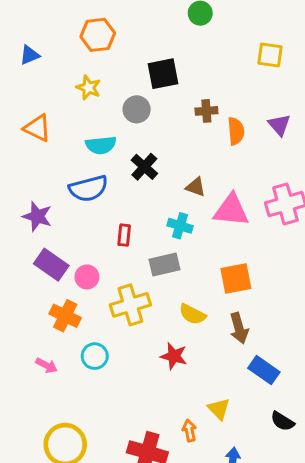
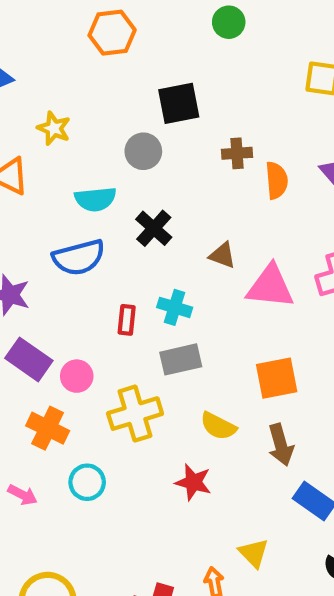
orange hexagon: (98, 35) -> (112, 33), moved
yellow star: (88, 88) -> (54, 128), moved
cyan cross: (180, 226) -> (175, 307), moved

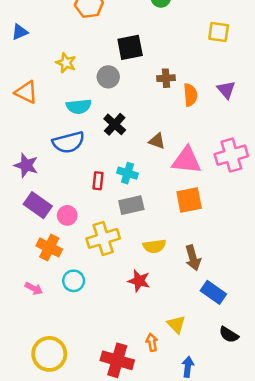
yellow star: (54, 128) -> (66, 63), moved
orange square: (277, 378) -> (189, 200), moved
yellow semicircle: (218, 426) -> (154, 246), turned -35

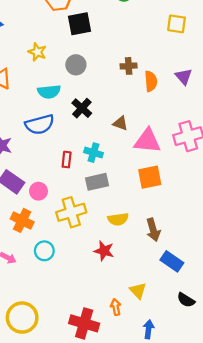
black square: (130, 47) -> (79, 24), moved

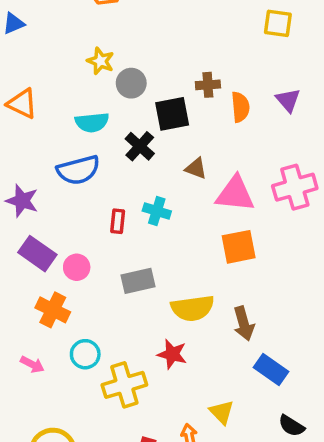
black square: (79, 24) -> (172, 114), moved
yellow star: (37, 52) -> (101, 61), moved
gray rectangle: (97, 182) -> (138, 281), moved
yellow cross: (71, 212) -> (124, 385), moved
yellow semicircle: (118, 219) -> (193, 308), size x1.4

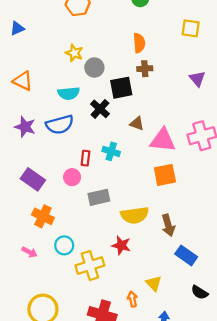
orange semicircle: (240, 107) -> (139, 43), moved
purple star: (22, 201) -> (25, 127), moved
pink circle: (77, 267) -> (72, 177), moved

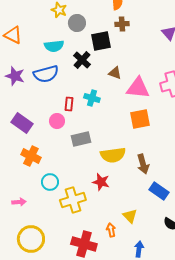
pink arrow: (30, 252) -> (19, 202), moved, turned -32

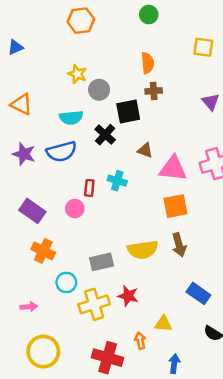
gray rectangle: (81, 139) -> (101, 262), moved
brown arrow: (143, 164) -> (179, 245), moved
red star: (101, 182) -> (128, 296), moved
yellow triangle: (130, 216) -> (163, 324), turned -42

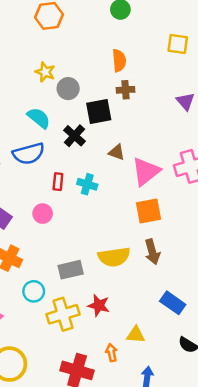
cyan semicircle: (71, 118) -> (39, 118), turned -135
pink triangle: (173, 169) -> (146, 171), turned -44
red rectangle: (89, 188) -> (58, 182), moved

